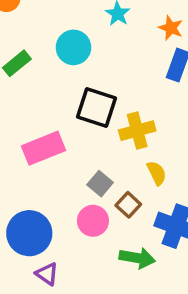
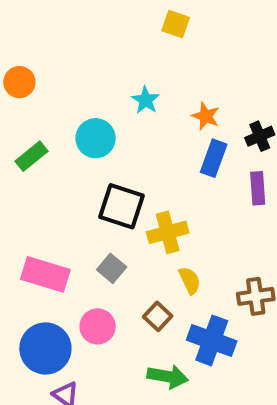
pink rectangle: (43, 148) -> (45, 274), moved, turned 39
gray square: (100, 184) -> (112, 268), moved
pink circle: (93, 221) -> (98, 326), moved

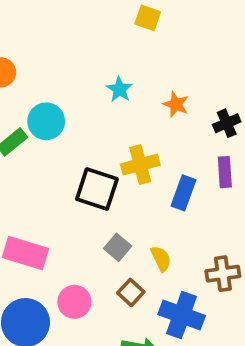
cyan circle: (96, 138) -> (46, 121), moved
blue rectangle: (214, 158) -> (183, 193), moved
yellow cross: (168, 232) -> (140, 165), moved
gray square: (112, 268) -> (118, 247), moved

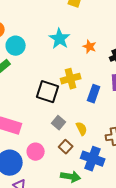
cyan star: (120, 89) -> (60, 39), size x1.5
cyan circle: (46, 121) -> (16, 46), moved

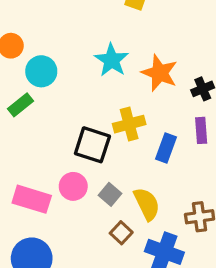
orange star: (90, 47) -> (160, 73), size x1.6
yellow semicircle: (82, 129) -> (147, 204), size x1.5
pink circle: (36, 152) -> (73, 186), moved

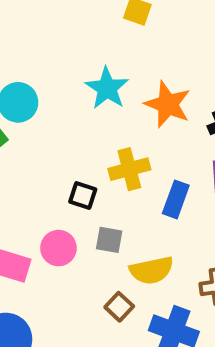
black square: (92, 145) -> (83, 195), size x0.6
gray square: (110, 194) -> (109, 240), moved, turned -30
yellow semicircle: (147, 204) -> (152, 270), turned 104

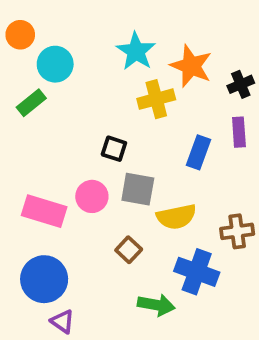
yellow cross: (129, 169) -> (156, 99), moved
gray square: (109, 240) -> (138, 189), size x1.4
brown square: (119, 307) -> (129, 250), moved

